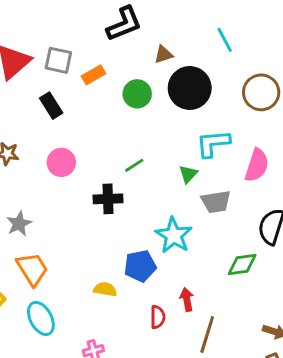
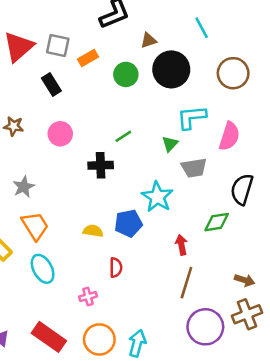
yellow semicircle: (105, 289) -> (93, 231), moved
red arrow: (187, 300) -> (181, 245), moved
red semicircle: (158, 317) -> (116, 268), moved

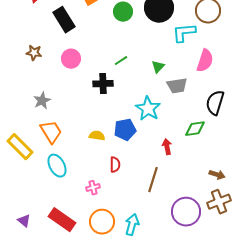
black rectangle: (51, 85) -> (64, 20), size x1.4
cyan L-shape: (191, 117) -> (184, 33), moved
brown line: (186, 283) -> (153, 180), moved

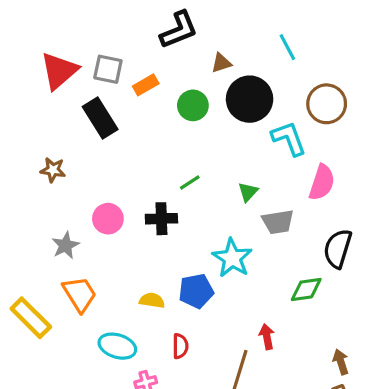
cyan L-shape: (184, 33) -> (289, 138), turned 75
pink circle: (71, 59) -> (108, 219), moved
red arrow: (167, 147) -> (267, 337), moved
cyan ellipse: (57, 166) -> (117, 346), moved, turned -45
brown arrow: (217, 175) -> (341, 362), turned -126

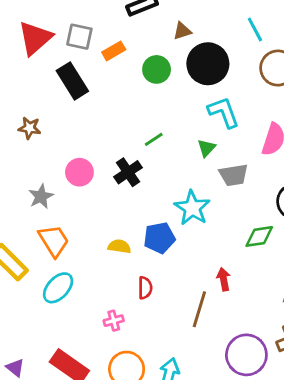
cyan line: (287, 47) -> (255, 30), moved
cyan L-shape: (289, 138) -> (224, 112), moved
black cross: (161, 219) -> (128, 172), turned -32
cyan ellipse: (117, 346) -> (58, 288), moved, turned -64

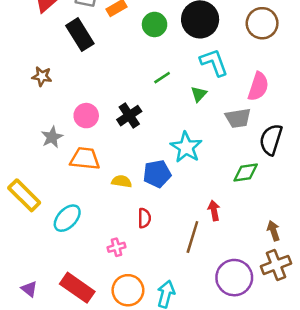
green line: (154, 139) -> (162, 78), moved
gray trapezoid: (234, 175) -> (238, 118), moved
orange trapezoid: (54, 241) -> (85, 159), moved, turned -52

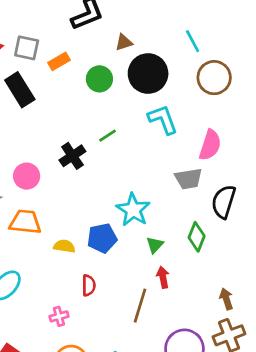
green triangle: (199, 94) -> (155, 245), moved
black cross: (129, 116) -> (72, 156), moved
green diamond: (246, 173) -> (197, 237), turned -60

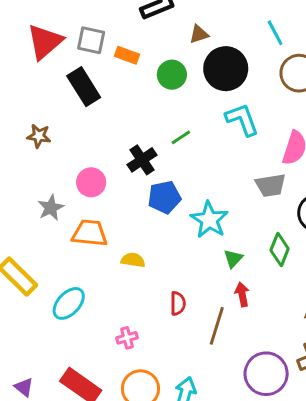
orange rectangle: (59, 61) -> (127, 55), turned 50
blue pentagon: (102, 238) -> (164, 197), moved
red semicircle: (89, 285) -> (178, 303), moved

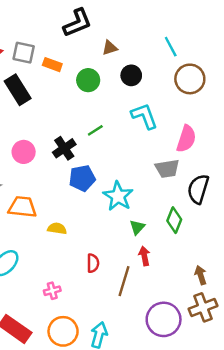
black circle: (226, 69) -> (131, 75), size x0.6
pink circle: (91, 182) -> (24, 152), moved

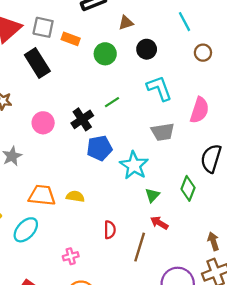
brown circle: (190, 79) -> (203, 53), size x0.6
gray trapezoid: (167, 169) -> (163, 132), moved
orange trapezoid: (22, 207) -> (42, 195), moved
red arrow: (144, 256) -> (159, 223), turned -48

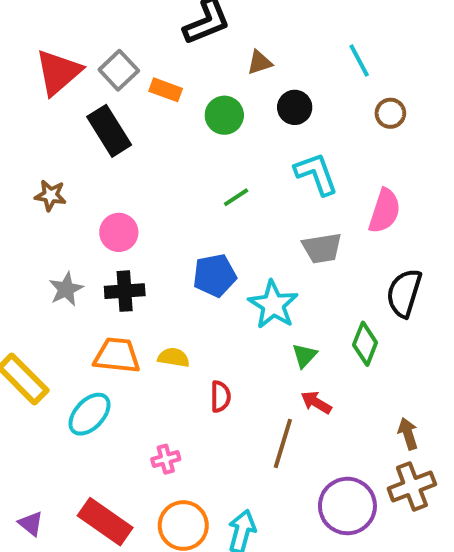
gray square: (43, 27) -> (119, 70), turned 35
black cross: (82, 119) -> (125, 291), moved, turned 30
red semicircle: (110, 230) -> (220, 397), moved

